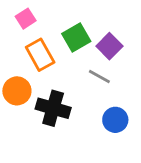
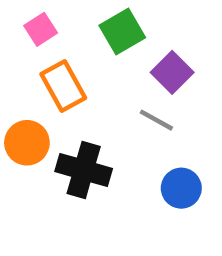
green square: (76, 37) -> (122, 32), moved

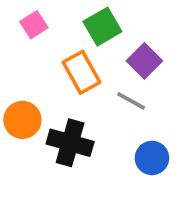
orange rectangle: (63, 86) -> (81, 72), moved

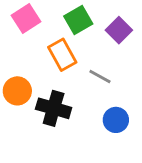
pink square: (34, 25) -> (26, 18), size x1.4
purple square: (144, 61) -> (119, 30), moved

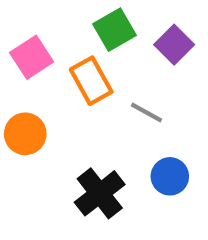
pink square: (26, 18) -> (32, 57), moved
black cross: (54, 108) -> (100, 193), moved, turned 36

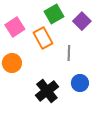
gray line: (146, 113) -> (69, 53), turned 63

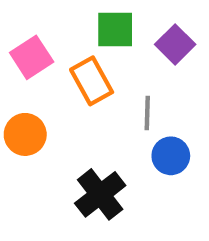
green square: (54, 14) -> (115, 29), turned 30
blue circle: (80, 83) -> (171, 156), moved

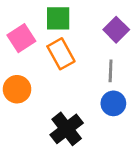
green square: (115, 29) -> (58, 18), moved
gray line: (147, 113) -> (111, 71), moved

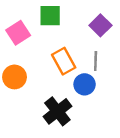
orange rectangle: (61, 54) -> (64, 61), moved
blue circle: (113, 103) -> (85, 84), moved

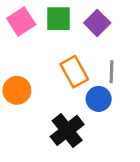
purple square: (100, 25) -> (97, 23), moved
pink square: (18, 33) -> (21, 22), moved

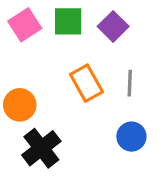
blue circle: (99, 99) -> (131, 137), moved
black cross: (67, 130) -> (41, 148), moved

